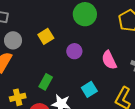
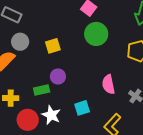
purple circle: (74, 51) -> (58, 77), moved
green rectangle: (46, 82) -> (42, 90), turned 35

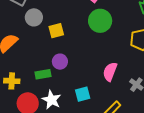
gray circle: (20, 42) -> (34, 17), moved
pink semicircle: (108, 84) -> (110, 72), turned 30

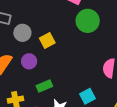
purple circle: (60, 62) -> (29, 61), moved

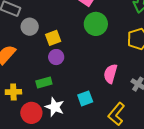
purple circle: (29, 61) -> (56, 57), moved

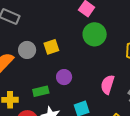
gray circle: (30, 27) -> (27, 50), moved
purple circle: (56, 57) -> (64, 77), moved

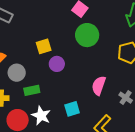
gray circle: (27, 50) -> (17, 73), moved
purple circle: (64, 77) -> (57, 64), moved

